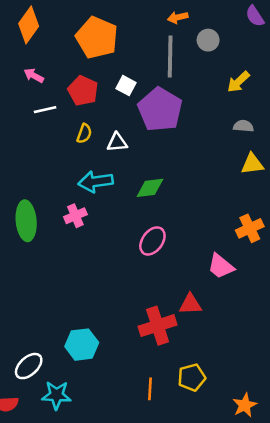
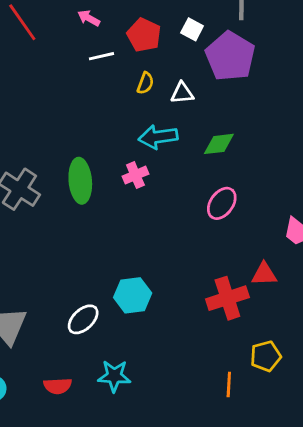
cyan hexagon: (82, 345) -> (133, 295), moved
white ellipse: (29, 366) -> (83, 319), moved
orange line: (150, 389) -> (229, 384), moved

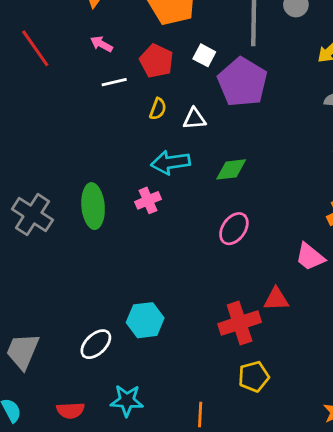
yellow pentagon: (266, 356) -> (254, 377), moved
orange line: (229, 384) -> (200, 415), moved

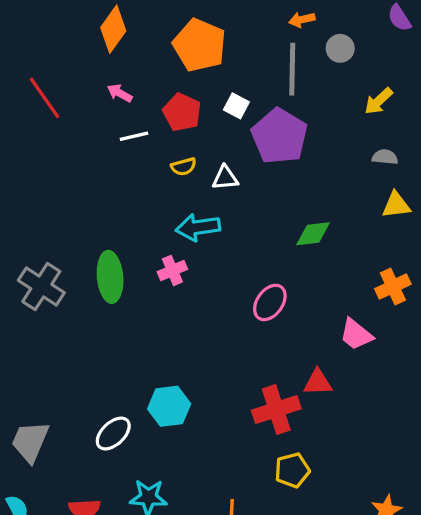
yellow semicircle: (158, 109) -> (184, 167), turned 55
green diamond: (231, 169) -> (313, 234), moved

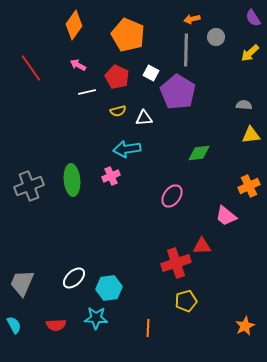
yellow arrow: (379, 101) -> (250, 53), moved
gray cross: (41, 286) -> (29, 186), turned 36
cyan hexagon: (169, 406) -> (109, 288), moved

